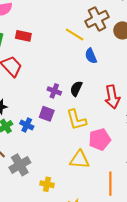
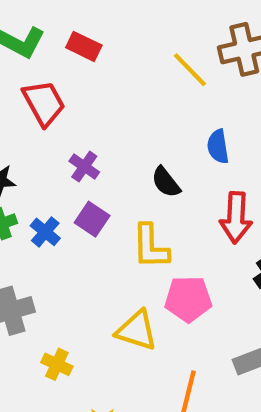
blue semicircle: (91, 56) -> (218, 147), moved
black semicircle: (76, 89) -> (166, 182), turned -77
purple cross: (54, 91) -> (84, 167), moved

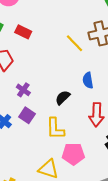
black semicircle: (166, 182) -> (63, 98), turned 84

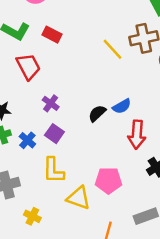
blue semicircle: (88, 80) -> (122, 106), moved, turned -112
yellow L-shape: (55, 129) -> (53, 170), moved

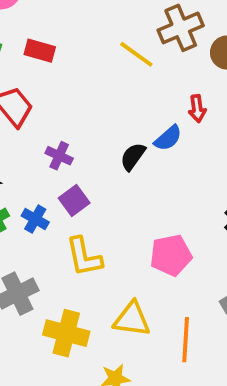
purple square: (54, 134) -> (74, 200), turned 30
red arrow: (137, 135) -> (197, 109), moved, size x0.6
yellow triangle: (79, 198) -> (132, 319), moved
yellow cross: (32, 216) -> (66, 333), size x1.6

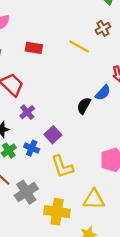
brown cross: (181, 28) -> (103, 28), size x0.6
red rectangle: (40, 51) -> (34, 48), moved
purple cross: (59, 156) -> (27, 112), moved, turned 32

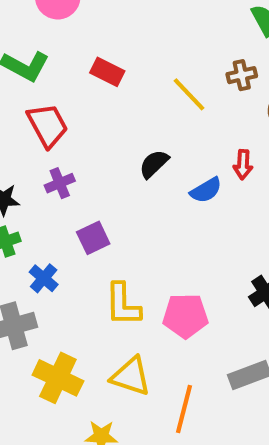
black semicircle: (84, 106) -> (154, 164), moved
blue cross: (32, 148) -> (44, 278), moved
yellow L-shape: (62, 167) -> (123, 304), moved

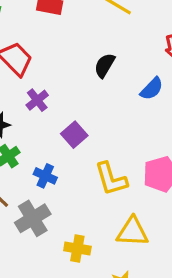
blue semicircle: (206, 190) -> (152, 89), moved
yellow cross: (58, 378) -> (77, 249), size x0.7

